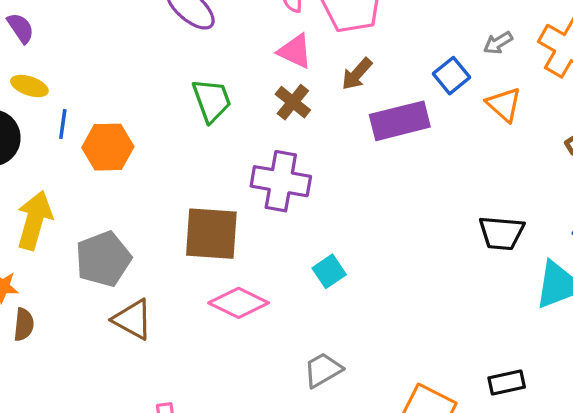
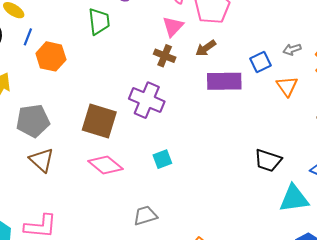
pink triangle: (295, 51) -> (173, 26), turned 35
green trapezoid: (212, 100) -> (99, 21), moved
brown cross: (293, 102) -> (165, 56), turned -30

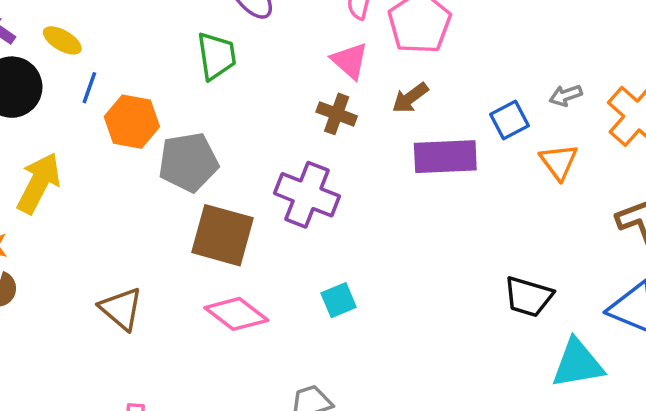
pink triangle: (173, 26) -> (350, 61), turned -30
gray pentagon: (33, 121) -> (188, 162), moved

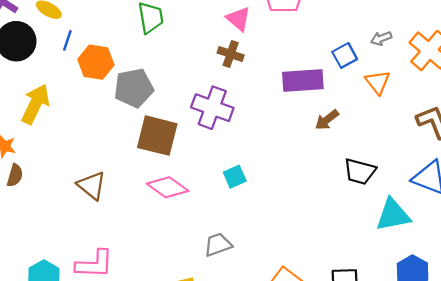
brown arrow: (410, 98) -> (327, 120), moved

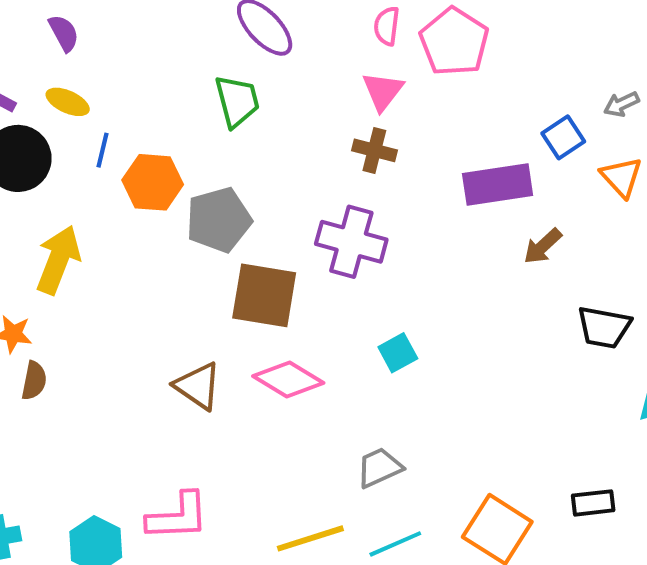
pink triangle: (238, 19) -> (383, 91), turned 32
brown triangle: (92, 186) -> (198, 386), moved

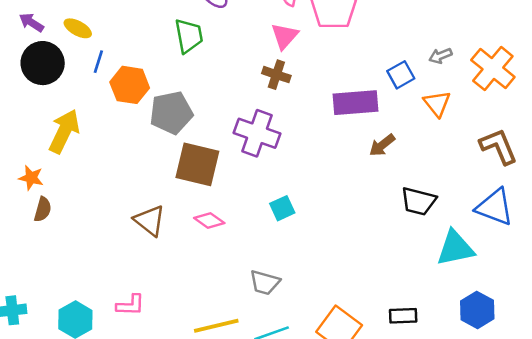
pink diamond: (288, 379) -> (209, 221), size x0.7
gray trapezoid: (379, 468) -> (265, 283), turned -144
pink L-shape: (178, 517) -> (130, 305), size x0.7

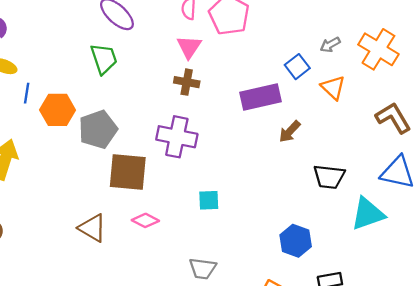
cyan square: (282, 208) -> (209, 200), turned 30
blue hexagon: (477, 310) -> (296, 241), moved

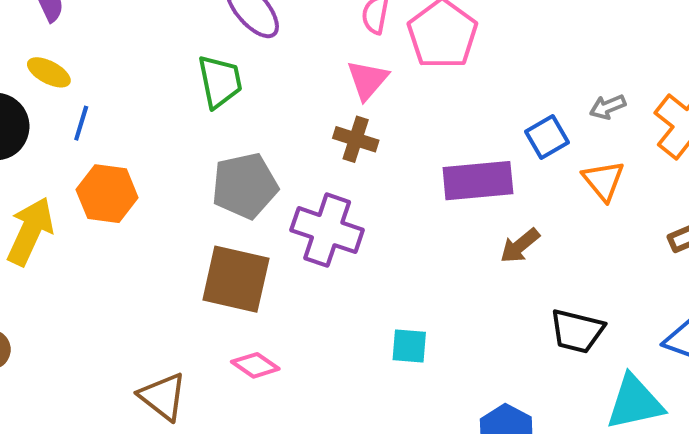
orange hexagon: (57, 110) -> (107, 194), moved
gray pentagon: (98, 129) -> (245, 186), moved
cyan square: (209, 200) -> (409, 346), moved
brown triangle: (92, 228) -> (163, 396), moved

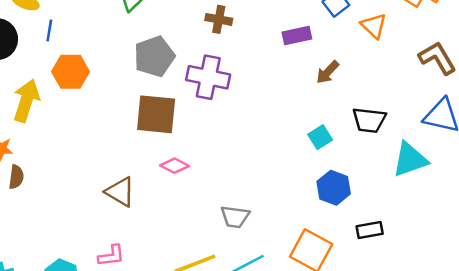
purple rectangle: (478, 181) -> (297, 36), size x0.7
cyan square: (409, 346) -> (320, 137), moved, turned -30

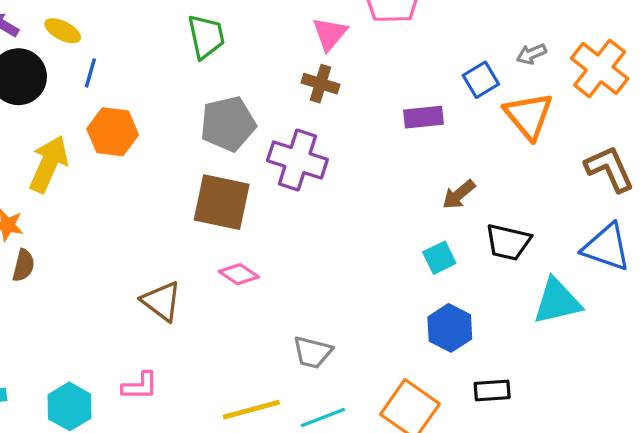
orange triangle: (374, 26) -> (529, 116), size x1.4
brown arrow: (328, 72) -> (459, 195), moved

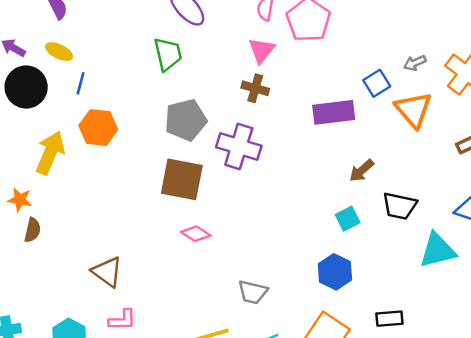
purple rectangle: (423, 117) -> (334, 112), size x1.4
brown triangle: (161, 301) -> (107, 272), moved
blue hexagon: (450, 328) -> (335, 272), moved

